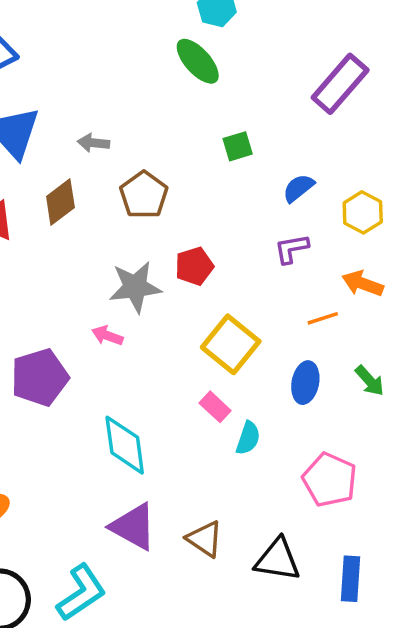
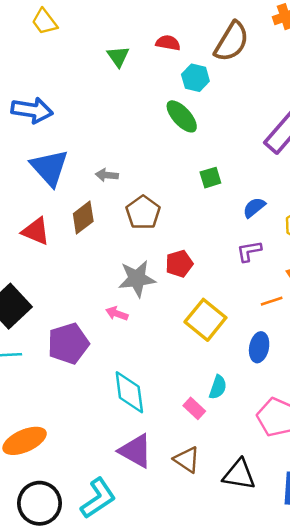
pink rectangle: (215, 407) -> (194, 408), moved

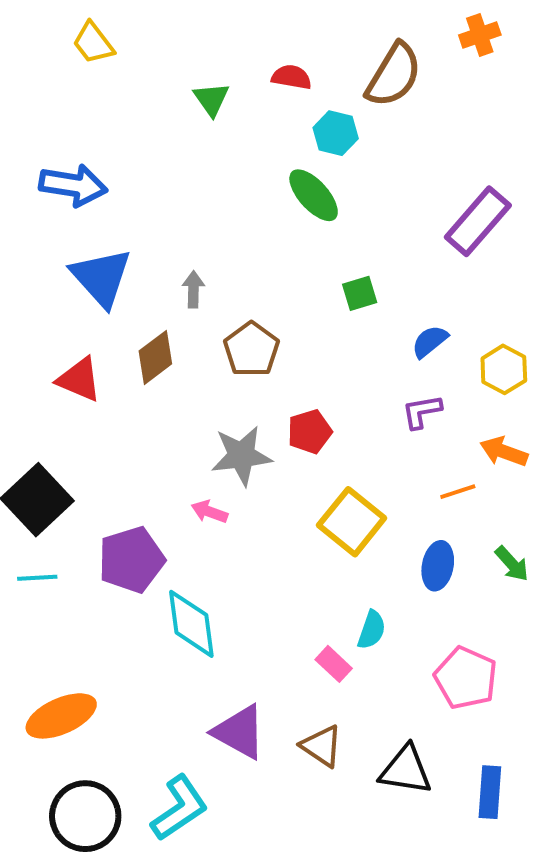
gray arrow: (107, 175) -> (193, 289), turned 85
cyan diamond: (129, 392) -> (191, 624), moved

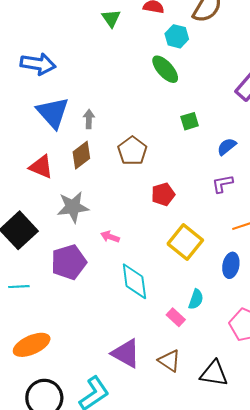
gray arrow: (193, 289) -> (89, 119), moved
gray star: (241, 456) -> (73, 207), moved
cyan line: (37, 578) -> (19, 287), moved
cyan diamond: (191, 624) -> (134, 281), moved

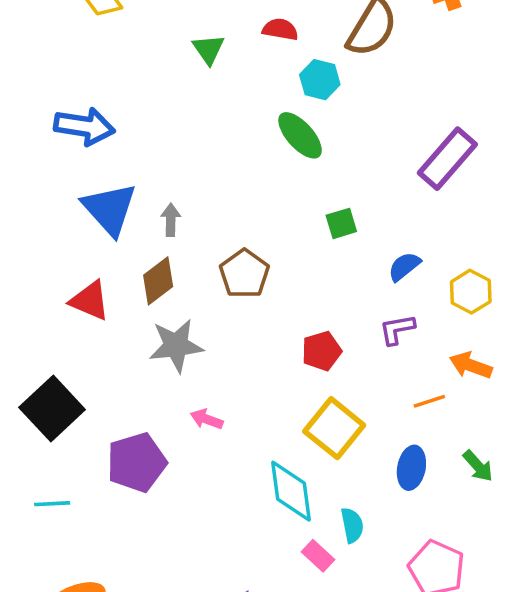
red pentagon: (163, 194) -> (322, 351), moved
gray star: (73, 207) -> (176, 346), moved
cyan diamond: (134, 281) -> (291, 491), moved
cyan semicircle: (196, 299) -> (352, 525), turned -30

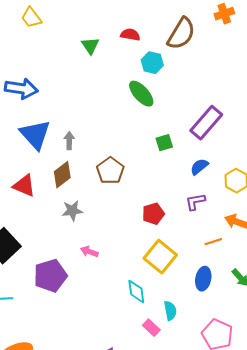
purple rectangle: (447, 159) -> (206, 123), moved
gray star: (176, 346) -> (72, 211), size x0.7
cyan diamond: (291, 491) -> (136, 292), size x0.7

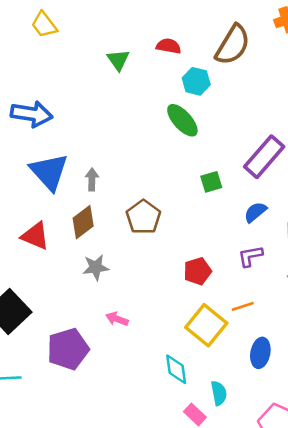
orange line: (213, 242) -> (243, 306), moved

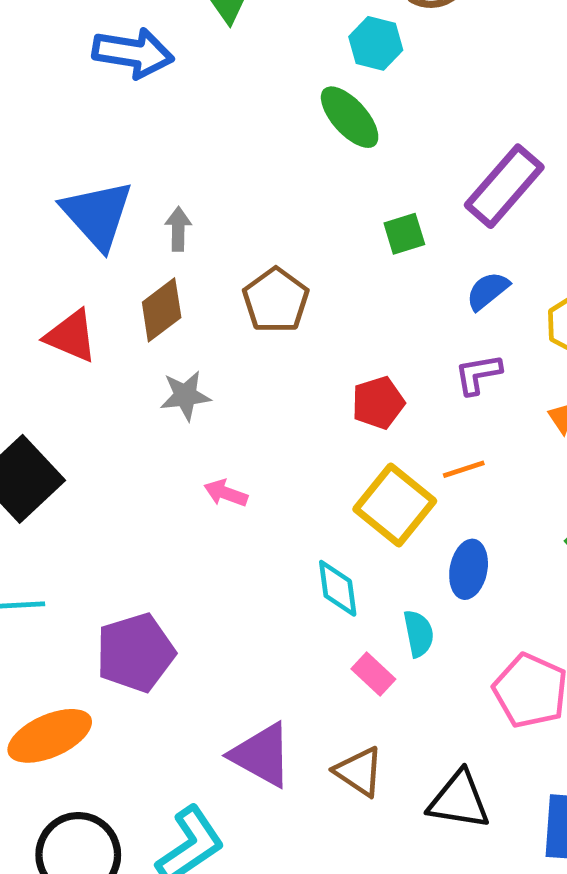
blue arrow: (32, 114) -> (133, 53), moved
purple pentagon: (68, 349) -> (135, 653), moved
blue ellipse: (260, 353) -> (469, 569), moved

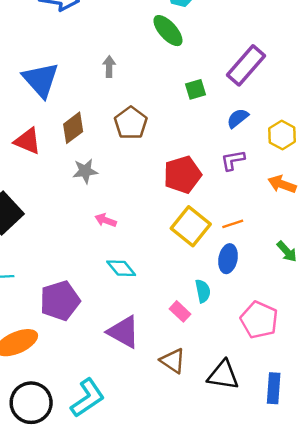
gray arrow: (178, 229) -> (109, 67), moved
red pentagon: (378, 403) -> (182, 175), size x1.4
orange line: (464, 469) -> (233, 224), moved
cyan diamond: (338, 588) -> (121, 268), moved, turned -32
purple triangle: (262, 755) -> (124, 332), moved

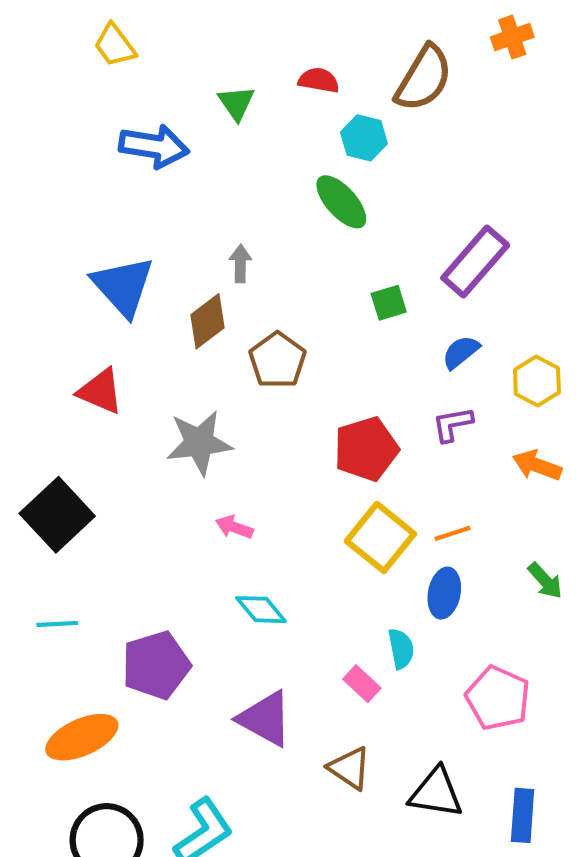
brown diamond: (73, 128) -> (207, 321), moved
gray star: (85, 171) -> (199, 443), size x1.5

